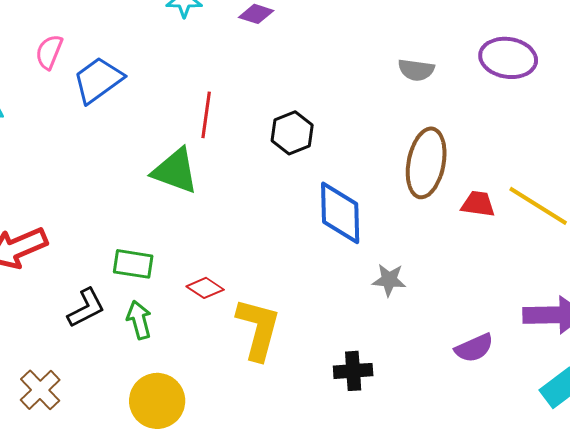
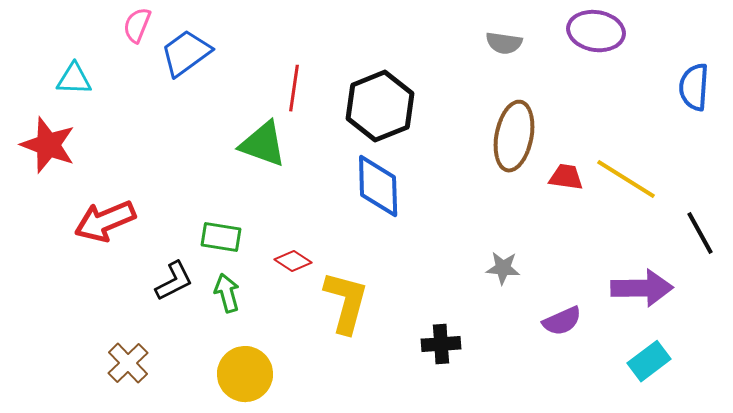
black hexagon: (292, 133) -> (380, 106), size x1.6
blue diamond: (340, 213) -> (378, 186), moved
gray star: (389, 280) -> (503, 268), moved

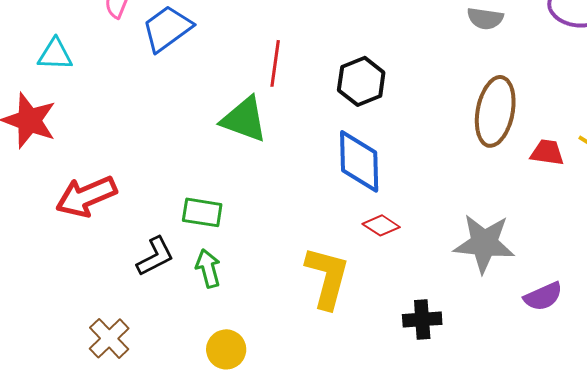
black hexagon: (380, 106) -> (361, 81), size x0.7
red diamond: (293, 261) -> (381, 225), moved
gray star: (503, 268) -> (484, 243), size x1.8
yellow circle: (245, 374) -> (226, 349), size x0.7

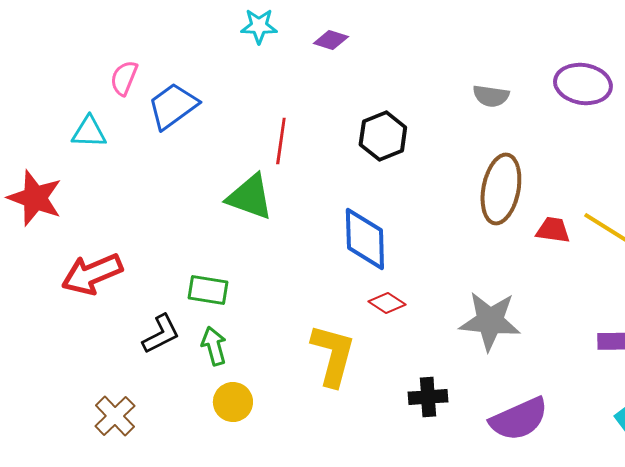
cyan triangle: (55, 54) -> (89, 132), moved
black hexagon: (361, 81) -> (383, 136), moved
purple semicircle: (543, 296) -> (519, 419), moved, size x1.5
yellow circle: (226, 349) -> (233, 402), moved

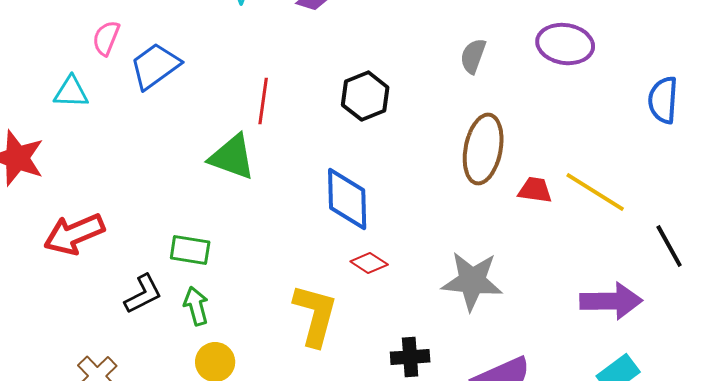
gray semicircle: (491, 96) -> (473, 56), turned 102

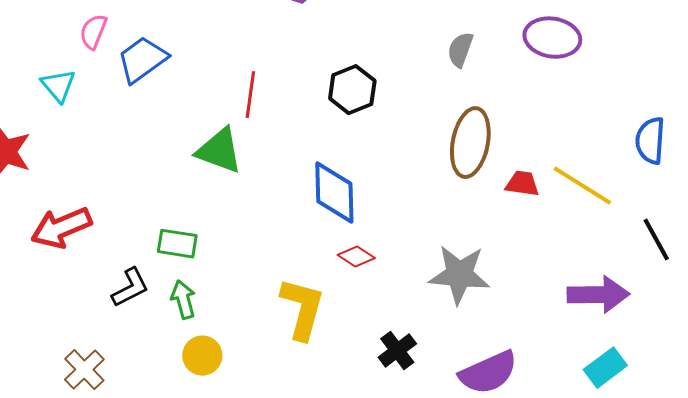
cyan triangle: (71, 92) -> (58, 86), turned 48
blue semicircle: (663, 100) -> (650, 141), moved
black cross: (410, 357) -> (397, 351), turned -33

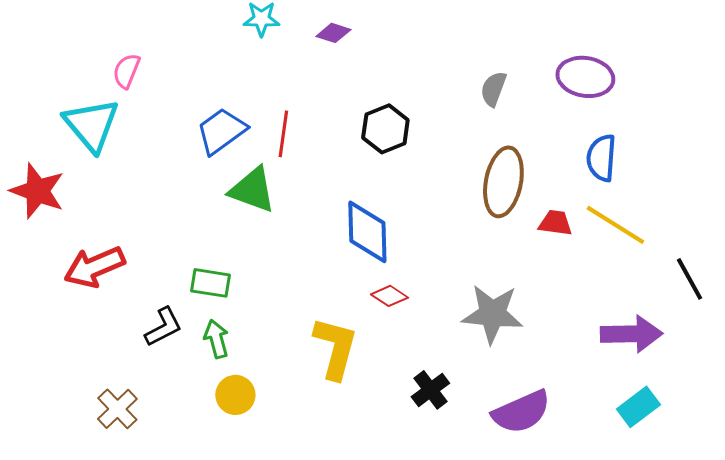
blue trapezoid: (142, 60) -> (221, 131), moved
cyan triangle: (58, 86) -> (91, 125), size x1.6
blue semicircle: (650, 141) -> (601, 158), moved

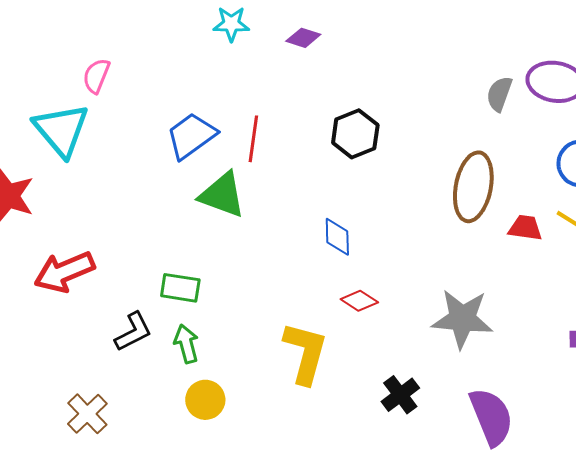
gray semicircle: (493, 89) -> (499, 94), moved
blue diamond: (367, 232) -> (337, 237), size x0.6
purple semicircle: (521, 412) -> (491, 417), turned -88

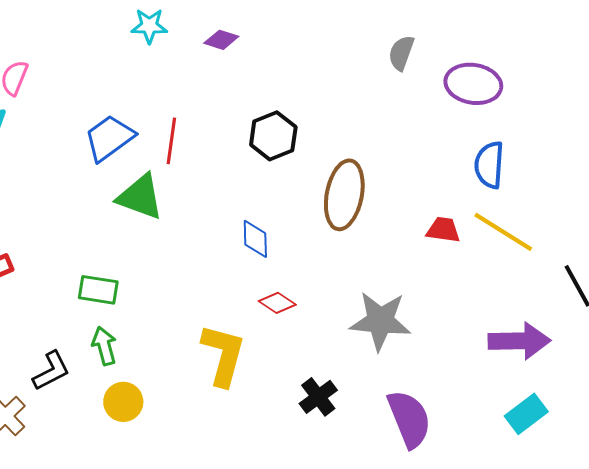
gray semicircle: (499, 94) -> (401, 53), moved
brown ellipse: (473, 187) -> (344, 195), moved
black L-shape: (133, 332) -> (51, 371), moved

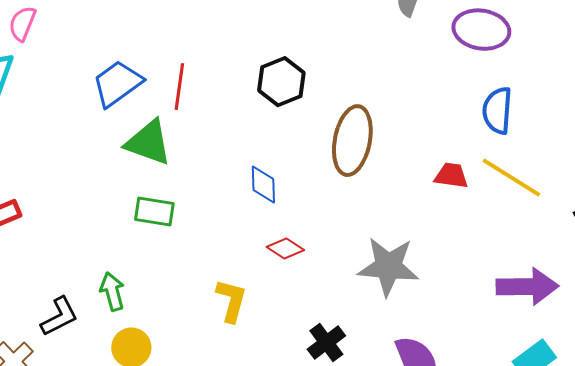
green rectangle: (98, 290) -> (154, 212), moved
yellow L-shape: (223, 355) -> (231, 301), size x0.7

